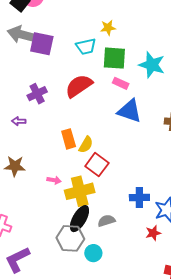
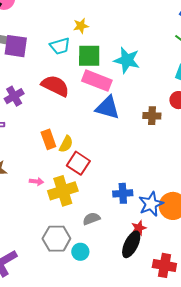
pink rectangle: (121, 83) -> (97, 81), size x1.8
red semicircle: (79, 86) -> (55, 86), turned 64
black ellipse: (79, 219) -> (131, 244), moved

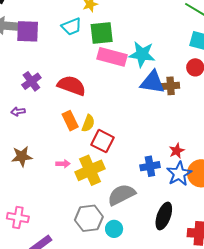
cyan star: (127, 60) -> (142, 54), moved
red semicircle: (55, 86) -> (72, 86), moved
blue triangle: (108, 108) -> (152, 82), moved
gray semicircle: (91, 219) -> (121, 195), size x1.6
red star: (139, 228) -> (177, 151), moved

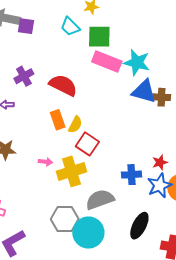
cyan trapezoid: (72, 27) -> (70, 27), turned 60
purple square: (28, 31) -> (26, 26), size x0.7
cyan circle: (114, 229) -> (88, 233), size x1.8

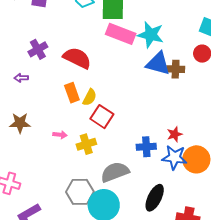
yellow cross: (72, 171) -> (86, 144), size x0.7
blue star: (160, 185) -> (174, 157), turned 30

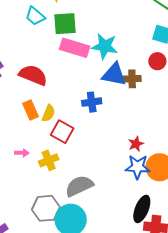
blue cross: (146, 147) -> (92, 102), moved
black ellipse: (155, 198) -> (142, 209), moved

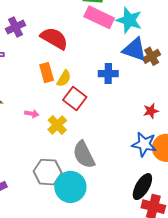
brown cross: (132, 79) -> (152, 56), turned -36
red star: (136, 144) -> (151, 111), moved
yellow cross: (49, 160) -> (57, 125), turned -30
gray semicircle: (79, 186) -> (84, 155), turned -100

